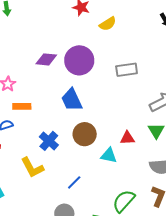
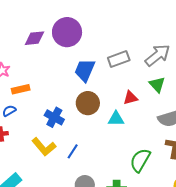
gray rectangle: (127, 70) -> (119, 59), moved
blue trapezoid: (72, 100) -> (85, 70), moved, turned 60
blue line: (74, 182) -> (73, 151), moved

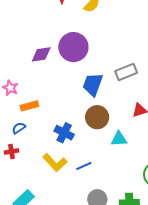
cyan triangle: (116, 119) -> (119, 139), moved
blue line: (73, 151) -> (84, 166), turned 35

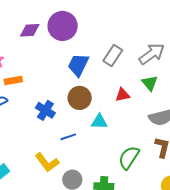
gray rectangle: (126, 72) -> (113, 56), turned -40
yellow L-shape: (55, 163) -> (47, 162), moved
blue line: (84, 166) -> (68, 137), moved

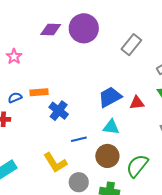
gray rectangle: (113, 56) -> (131, 45), moved
blue trapezoid: (78, 65) -> (110, 97), moved, turned 30
orange rectangle: (13, 81) -> (39, 92), moved
brown circle: (80, 98) -> (107, 156), moved

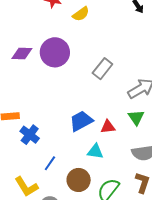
cyan triangle: (111, 127) -> (95, 151), moved
blue line: (79, 139) -> (50, 163), turned -42

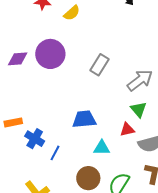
blue trapezoid: (81, 121) -> (84, 119), turned 30
red triangle: (108, 127) -> (127, 130), moved
blue line: (50, 163) -> (55, 153), moved

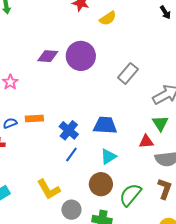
blue cross: (35, 139) -> (69, 130), moved
cyan triangle: (102, 148) -> (108, 157), moved, turned -42

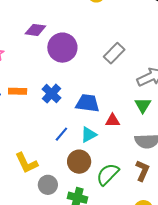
purple circle: (81, 56) -> (62, 48), moved
blue cross: (69, 130) -> (51, 94), moved
red triangle: (146, 142) -> (113, 121), moved
blue line: (71, 155) -> (61, 134), moved

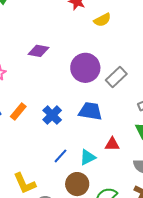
purple circle: (62, 48) -> (85, 68), moved
orange rectangle: (18, 91) -> (18, 111), turned -54
blue trapezoid: (88, 103) -> (90, 111), moved

